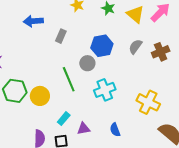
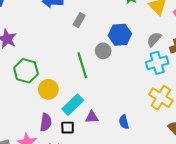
cyan cross: (105, 90) -> (157, 63), moved
yellow circle: (40, 96) -> (48, 89), moved
cyan rectangle: (64, 119) -> (73, 105), size x1.5

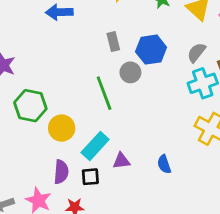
gray rectangle: (79, 20) -> (113, 42), moved, turned -40

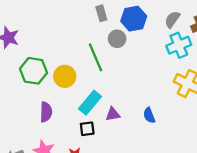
yellow circle: (62, 128) -> (65, 76), moved
purple semicircle: (61, 172) -> (46, 112), moved

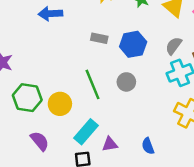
gray rectangle: (101, 13) -> (99, 38), turned -63
gray circle: (117, 39) -> (126, 82), moved
purple semicircle: (46, 112) -> (40, 141), turned -42

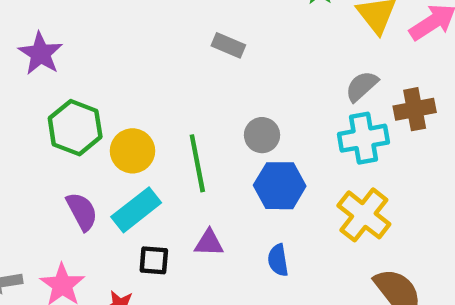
blue hexagon: (133, 44) -> (280, 186), moved
green line: (93, 84) -> (197, 163), moved
cyan rectangle: (86, 132) -> (136, 210), moved

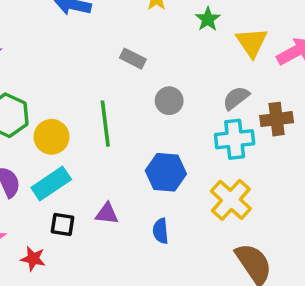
gray circle: (262, 135) -> (169, 101), moved
green line: (197, 163) -> (105, 124), moved

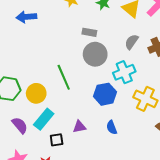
gray rectangle: (133, 59) -> (89, 32), moved
gray circle: (169, 101) -> (95, 54), size x1.5
cyan cross: (235, 139) -> (124, 72), moved

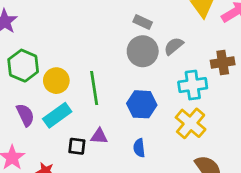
gray semicircle: (132, 42) -> (174, 46), moved
cyan cross: (124, 72) -> (193, 85), moved
green line: (64, 77) -> (94, 88), moved
black square: (57, 140) -> (77, 146), moved

